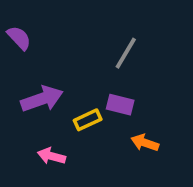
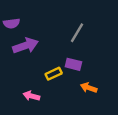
purple semicircle: (19, 38) -> (11, 23), turned 126
purple arrow: (42, 99) -> (26, 46), moved

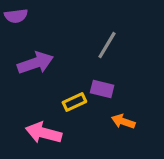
purple semicircle: (11, 23) -> (16, 16), moved
pink arrow: (31, 96) -> (44, 133), size x1.5

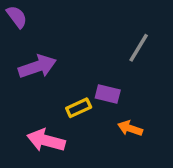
purple semicircle: (16, 16) -> (17, 17), turned -120
gray line: (107, 45) -> (139, 48), moved

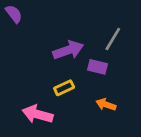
purple arrow: (37, 67) -> (68, 50), moved
purple rectangle: (108, 94) -> (97, 67), moved

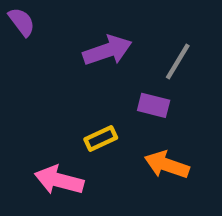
purple arrow: (68, 50) -> (107, 50), moved
orange arrow: (106, 105) -> (167, 165), size x1.4

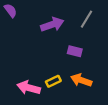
gray line: (178, 61) -> (87, 19), moved
yellow rectangle: (101, 138) -> (53, 81), moved

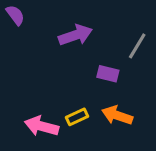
gray line: (87, 19) -> (137, 46), moved

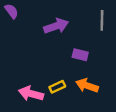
gray line: (137, 46) -> (102, 20), moved, turned -30

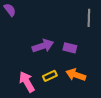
purple arrow: (56, 26) -> (43, 46), moved
pink arrow: (31, 94) -> (27, 82), turned 45

